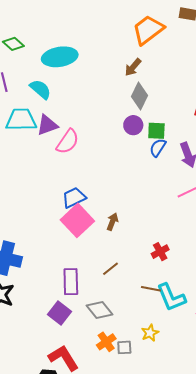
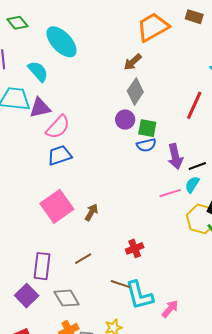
cyan ellipse: (60, 57) -> (62, 42), turned 48
blue semicircle: (158, 148) -> (146, 145), turned -144
blue trapezoid: (74, 198) -> (60, 155), moved

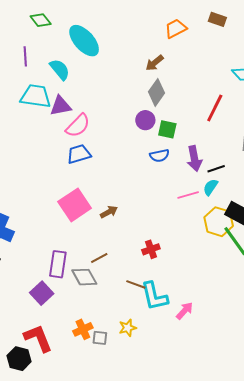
orange trapezoid: (153, 27) -> (176, 29), size x0.7
blue semicircle: (146, 145) -> (159, 156), moved
brown arrow: (91, 212) -> (109, 212), turned 30
gray diamond: (67, 298) -> (84, 277), moved

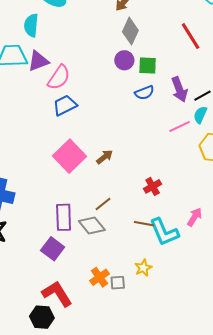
cyan semicircle: (60, 69) -> (31, 25), turned -125
red line: (215, 108) -> (191, 36), turned -48
pink arrow: (185, 311) -> (195, 217), moved

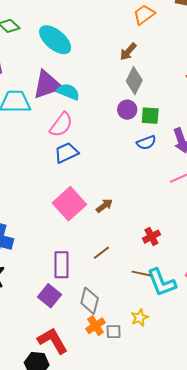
cyan semicircle: (31, 25) -> (68, 92), moved, turned 105
purple triangle: (38, 61) -> (47, 85), moved, size x1.4
gray diamond: (92, 225) -> (90, 301), moved, turned 52

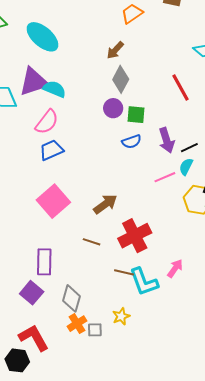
brown arrow: (104, 206) -> (105, 204), moved, size x1.4
red cross: (151, 237) -> (135, 236), size x1.8
brown line: (101, 253) -> (92, 242), moved, turned 54

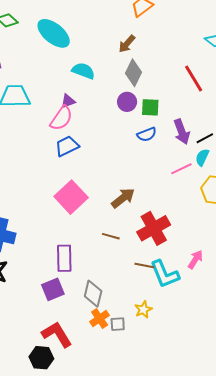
purple triangle: (34, 82) -> (68, 101), moved, size x0.5
cyan semicircle: (54, 89) -> (83, 71), moved
purple square: (32, 293) -> (53, 289), turned 30

